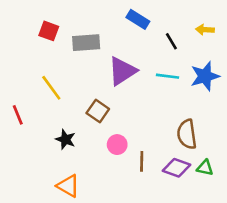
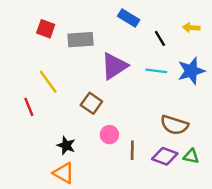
red line: (18, 115) -> (29, 107), moved
brown semicircle: (187, 134) -> (174, 125), turned -64
black star: (66, 139) -> (66, 145), moved

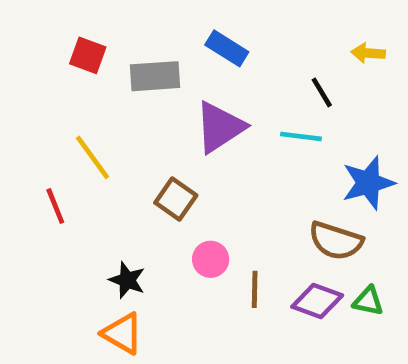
blue rectangle: (129, 18) -> (227, 48), moved
black line: (160, 38) -> (322, 92), moved
blue star: (191, 71) -> (368, 183), moved

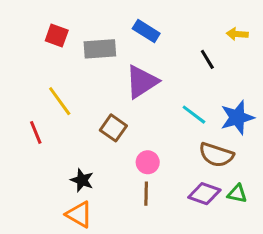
cyan line: (301, 136) -> (194, 115), moved, turned 30
pink circle: (211, 259) -> (148, 162), moved
brown line: (255, 289) -> (146, 194), moved

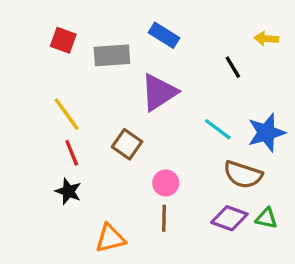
red line: (36, 132) -> (72, 153), moved
black star: (82, 180) -> (68, 191), moved
orange triangle: (79, 214) -> (110, 238), moved, turned -44

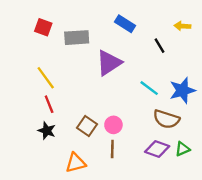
blue rectangle: (164, 35) -> (125, 24), moved
brown square: (127, 144) -> (87, 126), moved
green triangle: (266, 218) -> (182, 149), turned -35

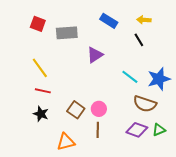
yellow arrow: (182, 26) -> (144, 20), moved
purple triangle: (109, 63) -> (95, 55), size x0.7
red line: (49, 104) -> (43, 91), turned -56

